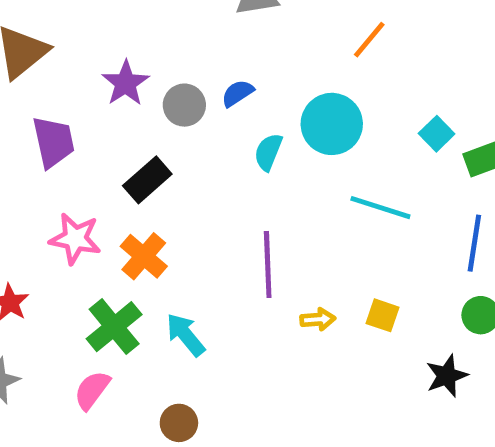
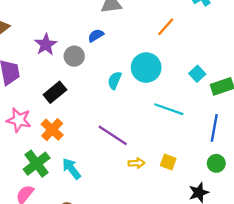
blue semicircle: (238, 93) -> (96, 35), moved
purple line: (268, 264) -> (113, 135), turned -56

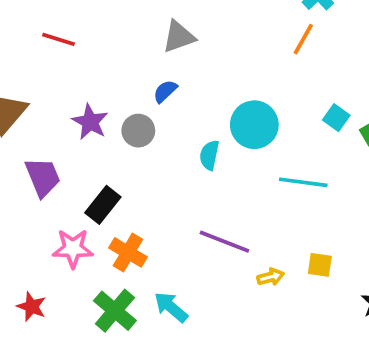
orange line: (166, 27) -> (303, 39), moved
black rectangle: (55, 92) -> (103, 205), moved

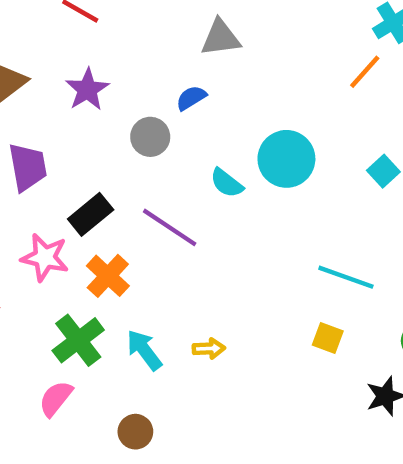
purple star: (90, 122) -> (87, 89), moved
cyan semicircle: (209, 155) -> (227, 183), turned -76
cyan line: (303, 182) -> (346, 277), moved
purple line: (224, 242) -> (170, 227), moved
yellow arrow: (271, 277) -> (209, 349), moved

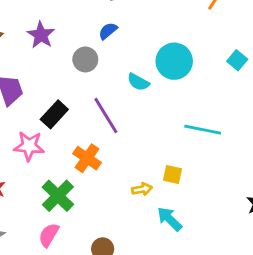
purple line: (170, 227) -> (106, 115), turned 33
orange cross: (108, 276) -> (87, 158), moved
cyan line: (346, 277) -> (203, 130), moved
yellow square: (328, 338) -> (173, 174), moved
cyan arrow: (144, 350) -> (170, 219), moved

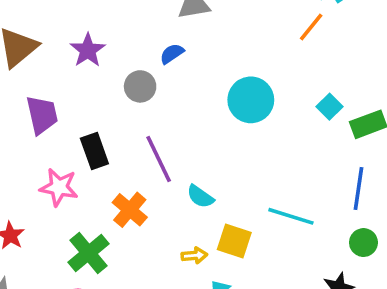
cyan semicircle: (138, 82) -> (200, 196), moved
black rectangle: (54, 114) -> (94, 151), turned -68
cyan line: (203, 130) -> (291, 216), moved
yellow square: (173, 174) -> (234, 241), size x1.4

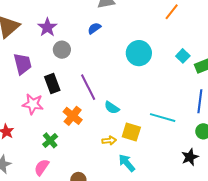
gray circle: (140, 86) -> (62, 50), moved
green cross: (89, 253) -> (50, 140), size x0.7

